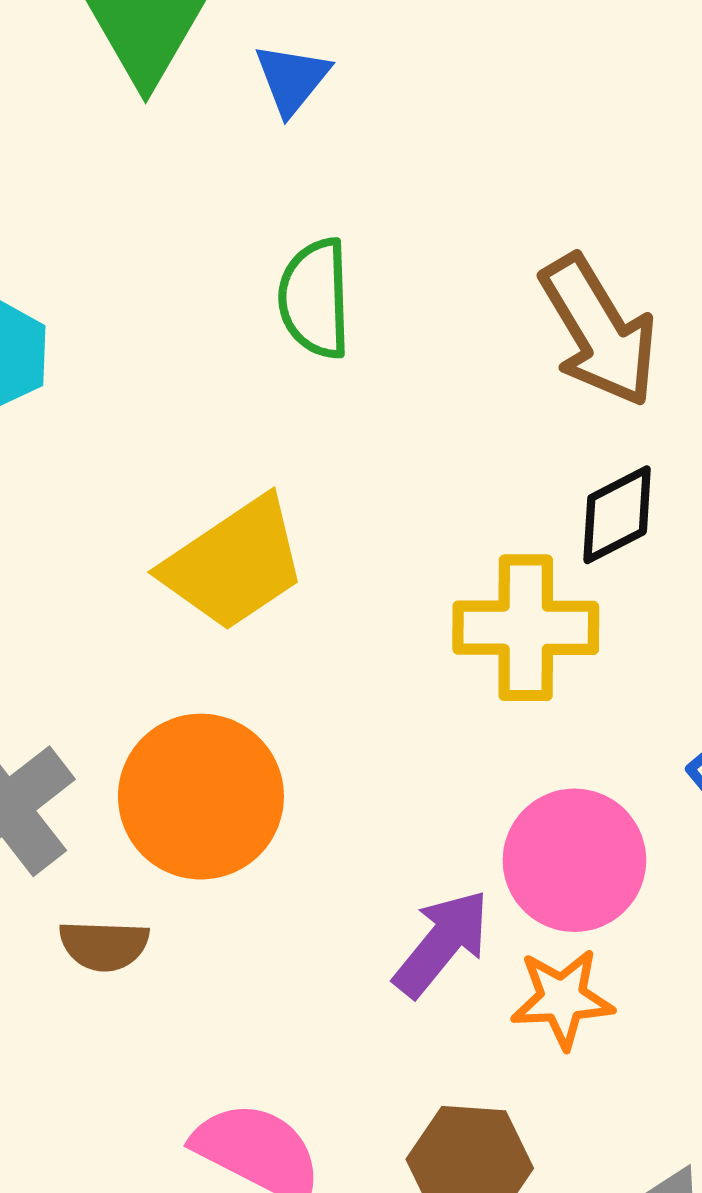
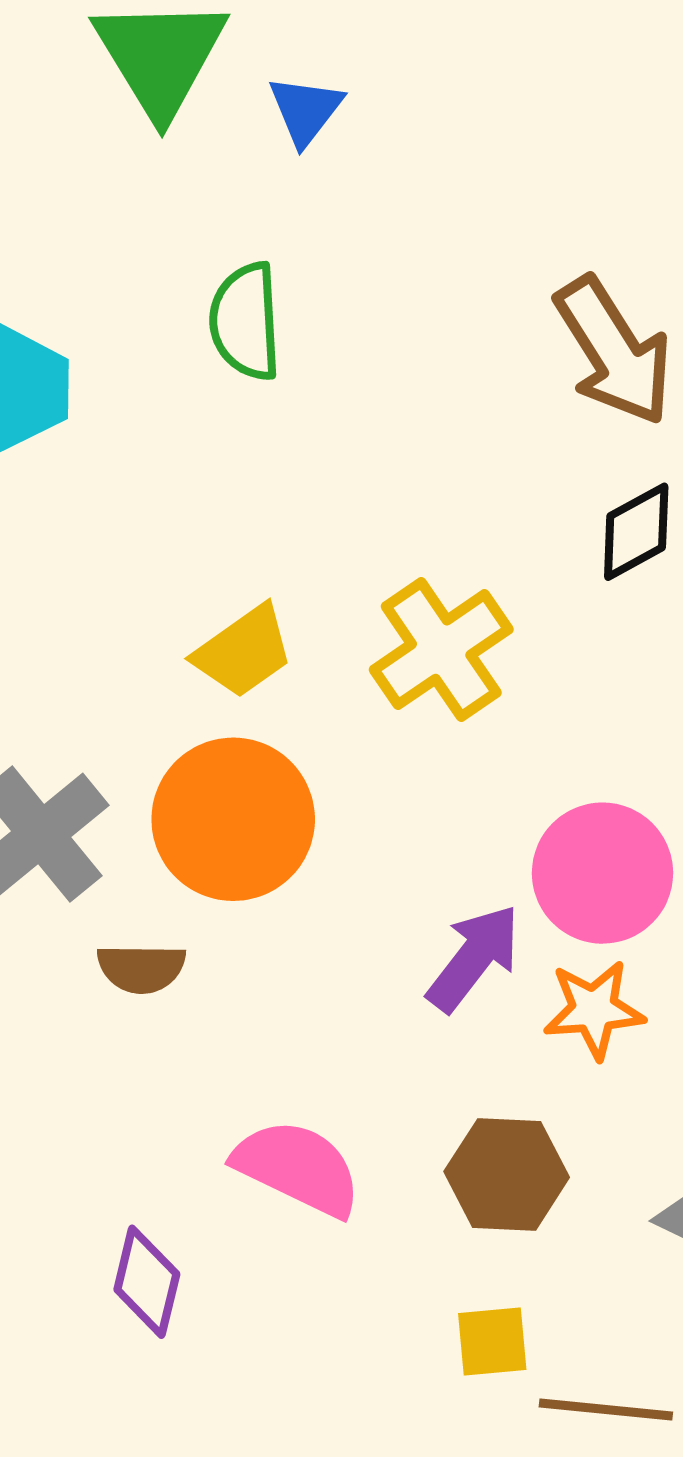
green semicircle: (315, 298) -> (245, 322), moved
yellow trapezoid: (234, 564) -> (244, 651), moved, size x0.7
yellow cross: (526, 628) -> (441, 650), moved, turned -33

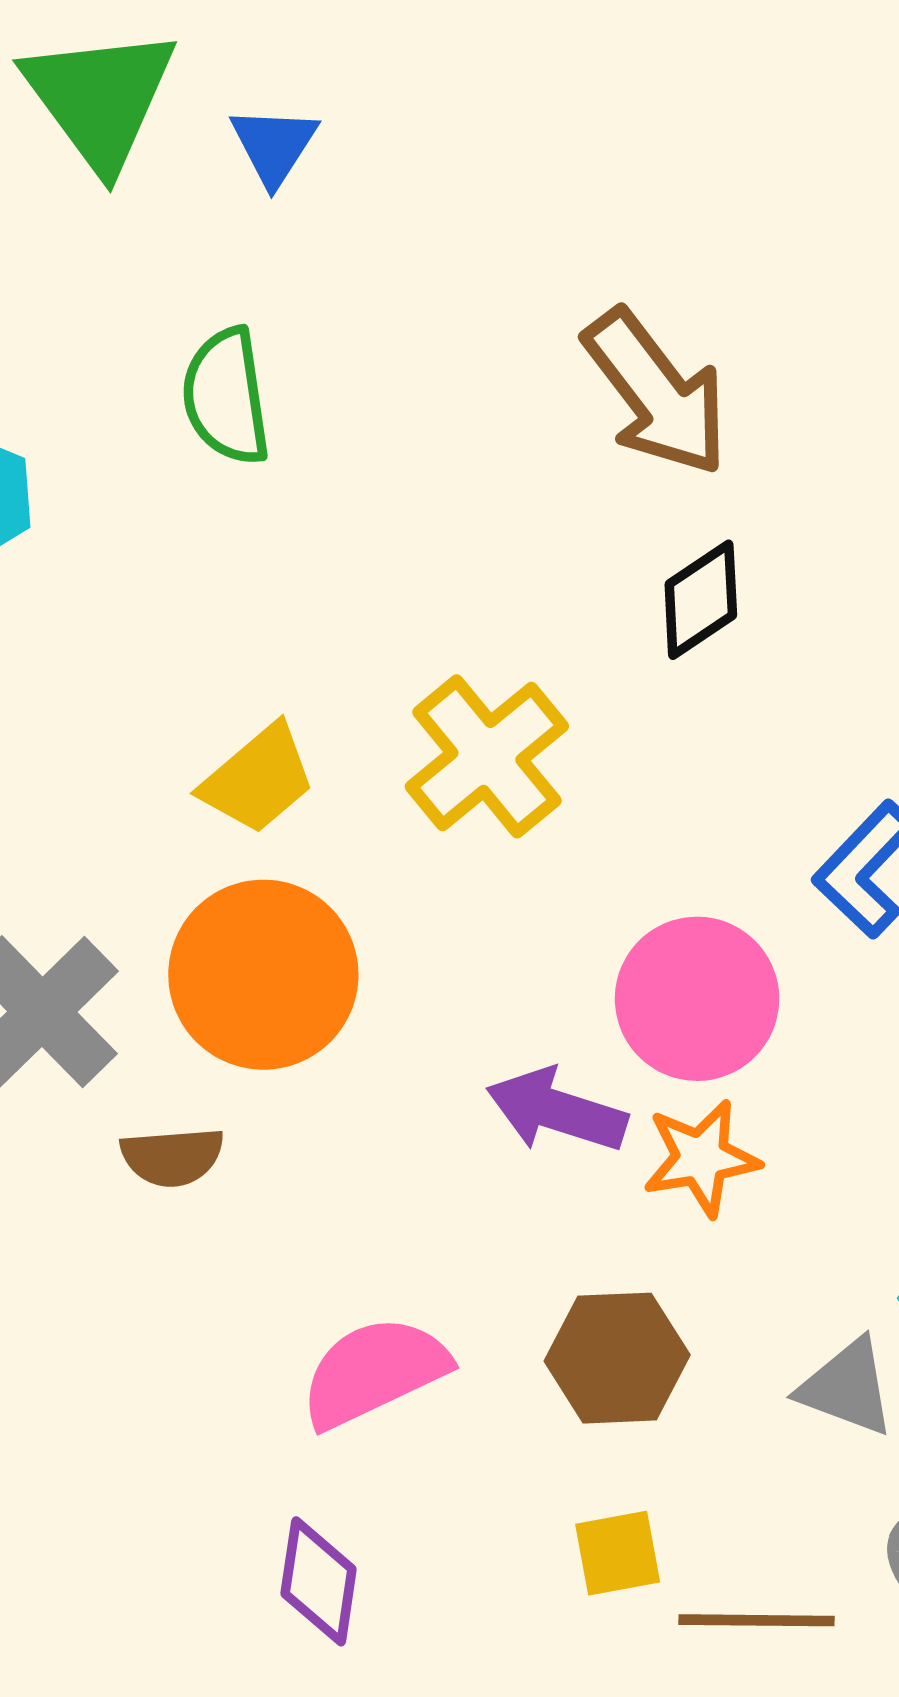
purple arrow: (474, 958) -> (557, 1110), turned -105
pink semicircle: (298, 1168) -> (374, 1372), turned -46
purple diamond: (147, 1282) -> (319, 1581), moved

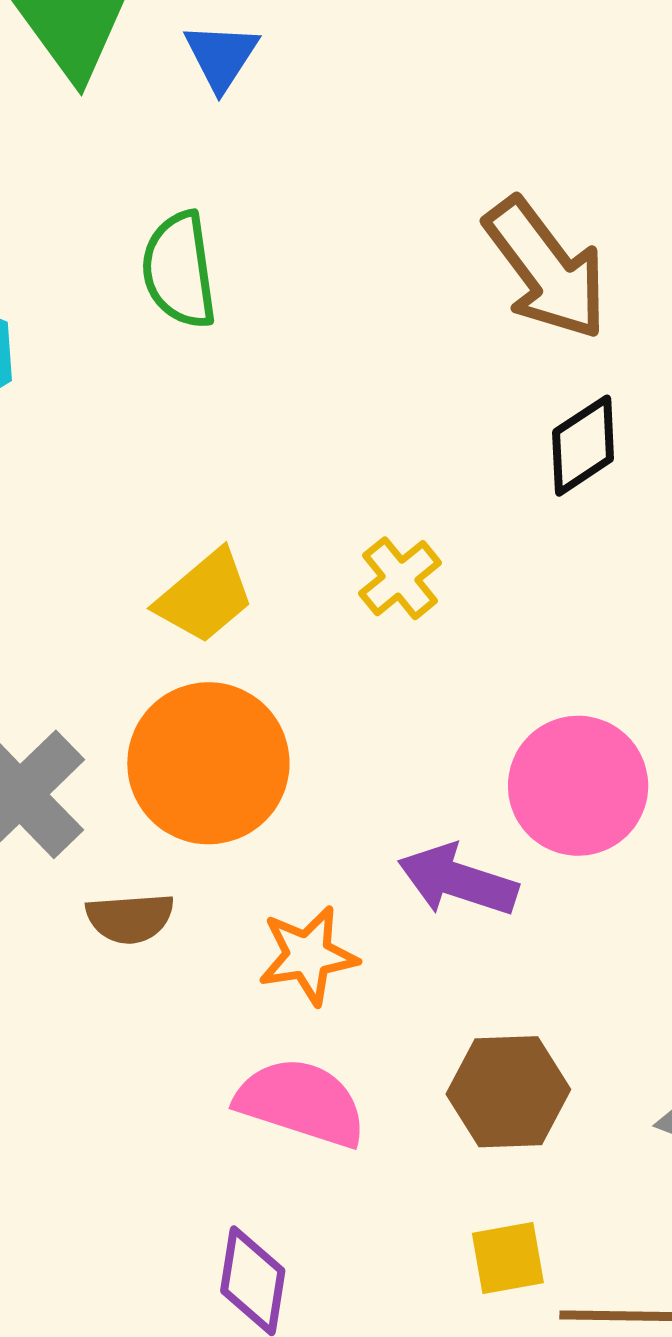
yellow cross: (487, 756) -> (400, 578), size x0.6
orange star: (701, 1158) -> (308, 955), moved
pink semicircle: (374, 1372) -> (301, 1102), turned 43

